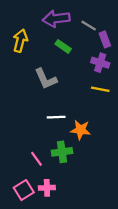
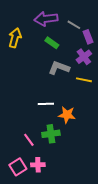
purple cross: (100, 63) -> (84, 57), turned 35
gray L-shape: (46, 79) -> (59, 68), moved, turned 135

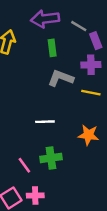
green rectangle: (52, 43) -> (52, 48), turned 48
purple cross: (84, 57) -> (91, 65), turned 35
orange star: (67, 115) -> (88, 135), moved

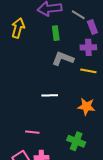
green cross: (51, 158) -> (76, 141), moved, turned 30
pink line: (24, 165) -> (32, 132), turned -48

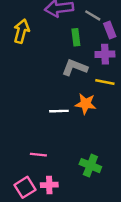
green rectangle: (56, 33) -> (76, 37), moved
orange star: (86, 107) -> (86, 104), moved

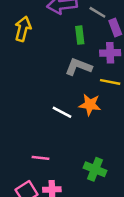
white line: (59, 111) -> (62, 112), turned 30

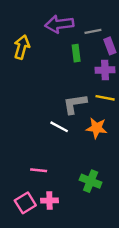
gray line: (97, 12) -> (93, 31), turned -42
gray L-shape: (78, 67) -> (75, 104), moved, turned -30
orange star: (90, 105) -> (97, 128), moved

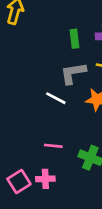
green rectangle: (76, 53) -> (74, 39), moved
pink line: (39, 170) -> (53, 146), moved

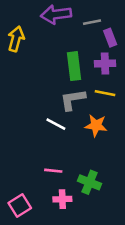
green rectangle: (74, 39) -> (74, 66), size x1.5
pink cross: (45, 179) -> (62, 199), moved

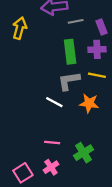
gray line: (92, 22) -> (76, 21), moved
green cross: (90, 182) -> (84, 153), turned 36
pink cross: (62, 199) -> (51, 167), moved, turned -32

